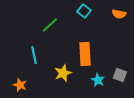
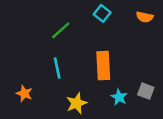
cyan line: (34, 55) -> (57, 68), moved
yellow star: (63, 73) -> (77, 103), moved
orange star: (20, 85) -> (24, 94), moved

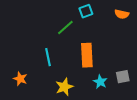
cyan square: (102, 13) -> (86, 11), turned 32
green line: (61, 30) -> (65, 27), moved
gray square: (146, 91) -> (123, 77), turned -32

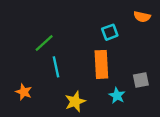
cyan square: (86, 11) -> (110, 32), moved
green line: (65, 27) -> (44, 43), moved
gray square: (123, 77) -> (141, 80), moved

